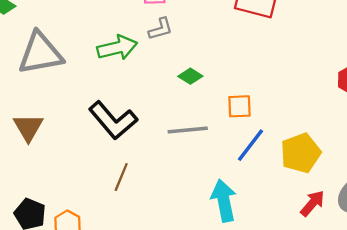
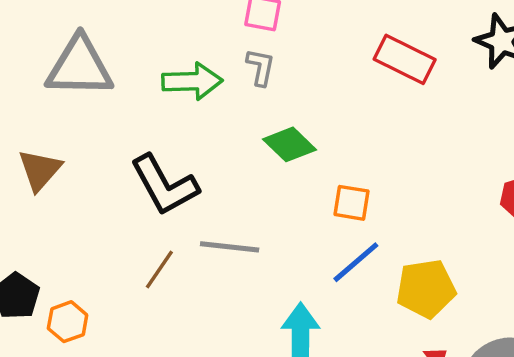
gray L-shape: (161, 29) -> (261, 67), turned -75
green diamond: (190, 76) -> (290, 144), size x1.4
gray line: (188, 130) -> (230, 247), moved

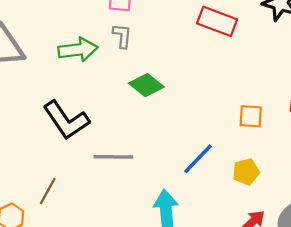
orange square: (352, 203) -> (251, 116), moved
brown line: (159, 270) -> (48, 191), moved
yellow pentagon: (426, 289) -> (246, 172), size x0.7

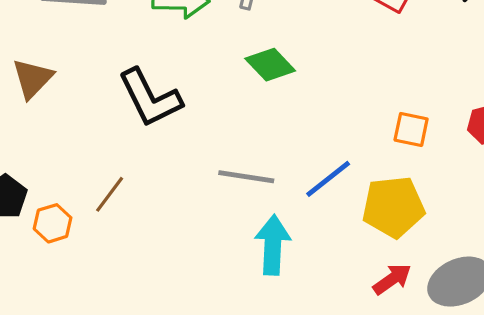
gray line: (113, 157) -> (246, 177), moved
yellow pentagon: (246, 172) -> (393, 207), size x1.6

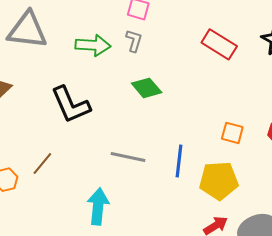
blue line: (328, 179) -> (179, 161), turned -48
cyan arrow: (273, 245) -> (98, 206), moved

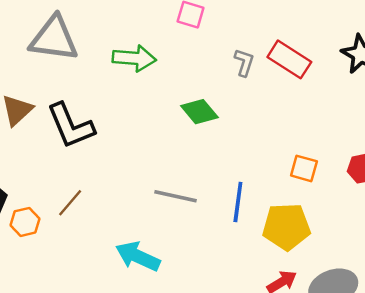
gray L-shape: (134, 41) -> (244, 62), moved
black L-shape: (71, 105) -> (71, 126), moved
cyan arrow: (98, 206) -> (138, 256), turned -72

